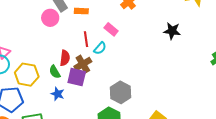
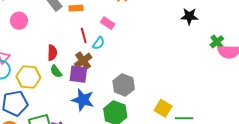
pink circle: (50, 18) -> (19, 21), moved
black star: (172, 31) -> (189, 16), moved
red semicircle: (65, 58) -> (52, 53), moved
blue star: (58, 94) -> (83, 100), moved, size x1.6

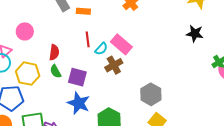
pink circle: (19, 21) -> (25, 31), moved
pink rectangle: (108, 23) -> (121, 44), moved, size x1.5
brown cross: (83, 61) -> (114, 65), moved
gray hexagon: (124, 85) -> (151, 94), moved

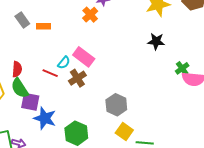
red line: (88, 39) -> (50, 73), moved, turned -56
green semicircle: (56, 71) -> (20, 88), size x1.5
purple square: (77, 77) -> (30, 102), moved

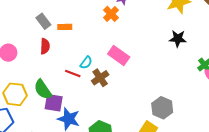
pink rectangle: (84, 57) -> (119, 55), moved
red semicircle: (17, 69) -> (45, 46), moved
gray hexagon: (116, 105) -> (162, 108), moved

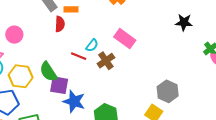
red semicircle: (45, 46) -> (60, 24), moved

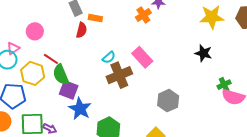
red line: (79, 56) -> (51, 59), moved
brown cross: (106, 61) -> (119, 75), size x1.4
gray hexagon: (168, 91) -> (168, 101), moved

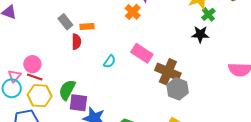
pink circle: (35, 31) -> (32, 64), moved
red line: (51, 59) -> (35, 77), moved
green semicircle: (61, 75) -> (67, 90), turned 65
brown cross: (119, 75) -> (168, 72), moved, turned -30
green cross: (224, 85) -> (208, 14), moved

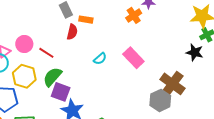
brown cross: (168, 72) -> (172, 84), moved
red line: (35, 77) -> (46, 53), moved

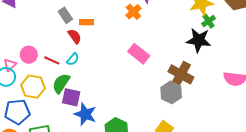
red semicircle: (72, 32) -> (75, 36), turned -42
black star: (195, 52) -> (199, 40), size x1.4
cyan semicircle: (100, 59) -> (73, 59), moved

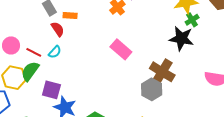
green semicircle: (61, 83) -> (30, 71), moved

